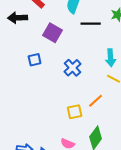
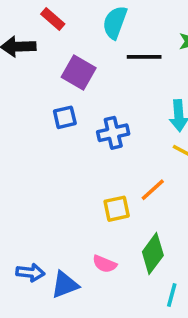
blue square: (35, 60) -> (65, 117), moved
blue cross: (73, 68) -> (113, 133), turned 30

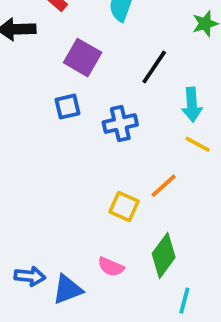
black line: (144, 57) -> (154, 67), moved, turned -56
yellow square: (117, 209) -> (124, 206), turned 36

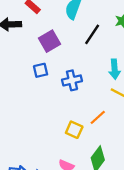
purple square: (83, 58) -> (50, 41), turned 30
black line: (154, 67) -> (92, 34), moved

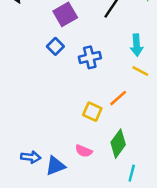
blue square: (41, 70) -> (55, 46), turned -32

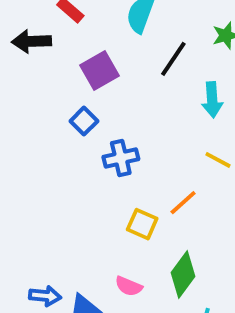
cyan arrow: (137, 45) -> (212, 100), moved
blue cross: (90, 57) -> (121, 158), moved

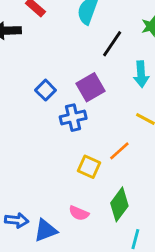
purple square: (99, 71) -> (90, 87), moved

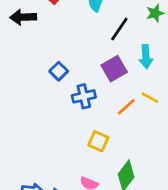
purple square: (90, 87) -> (114, 69), moved
orange line: (119, 151) -> (126, 107), moved

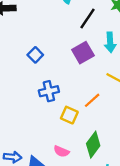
blue cross: (84, 96) -> (49, 91), moved
orange line: (126, 107) -> (92, 100), moved

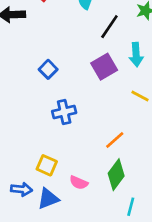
orange line: (92, 100) -> (115, 140), moved
yellow square: (69, 115) -> (47, 165), moved

